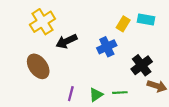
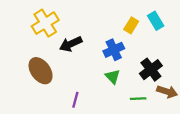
cyan rectangle: (146, 20) -> (156, 21), turned 49
green line: (120, 93) -> (138, 99), moved
green triangle: (96, 95) -> (113, 77), moved, turned -40

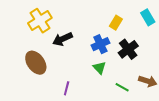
cyan rectangle: (156, 21) -> (148, 17), moved
black cross: (151, 70) -> (128, 49), moved
green line: (138, 99) -> (122, 87), turned 32

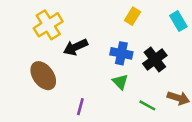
yellow rectangle: (116, 23) -> (133, 16), moved
blue cross: (100, 44) -> (121, 53), turned 36

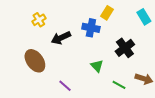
yellow cross: (48, 25) -> (39, 20), size x0.6
blue cross: (121, 53) -> (91, 28), moved
purple line: (80, 107) -> (65, 86), turned -64

